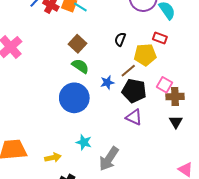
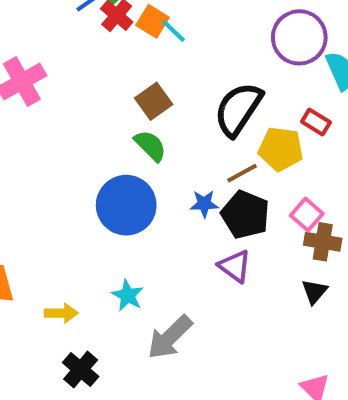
black semicircle: (120, 39) -> (238, 109), size x2.0
blue star: (107, 82) -> (204, 204), moved

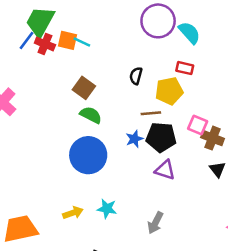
black semicircle: (238, 109) -> (136, 76), size x0.5
brown line: (242, 173) -> (151, 113), turned 42
brown cross: (323, 242) -> (213, 138), turned 30
yellow arrow: (61, 313) -> (73, 213), moved
gray arrow: (170, 337) -> (155, 223), moved, size x0.7

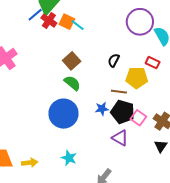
pink square: (198, 125) -> (138, 118), moved
yellow arrow: (73, 213) -> (30, 163), moved

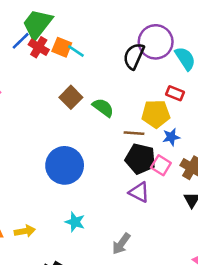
black semicircle: (114, 60) -> (134, 56), moved, size x1.5
green semicircle: (72, 83) -> (103, 108), moved
blue star: (102, 109) -> (171, 137), moved

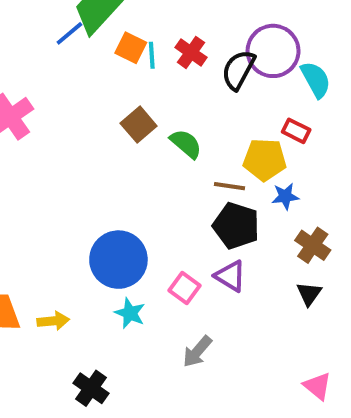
red cross: (39, 47) -> (191, 52), moved
cyan line: (76, 51) -> (152, 55), turned 48
blue circle: (65, 165) -> (118, 260), moved
pink square: (161, 165) -> (185, 288), moved

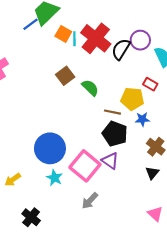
purple circle: (273, 51) -> (140, 40), size x0.7
red cross: (191, 52) -> (96, 38), size x1.8
pink square: (185, 288) -> (85, 166), size x1.8
yellow arrow: (53, 321) -> (13, 180), turned 147
pink triangle: (317, 386) -> (155, 214), moved

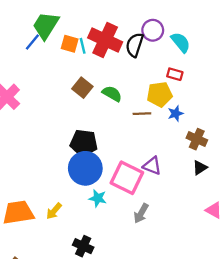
black pentagon: (115, 134) -> (84, 143), moved
black triangle: (152, 173) -> (200, 168), turned 32

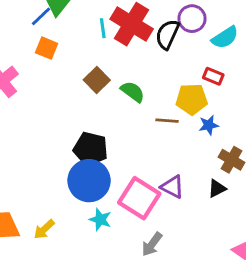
cyan semicircle: (181, 42) -> (225, 37), turned 90
orange square: (70, 44) -> (47, 48), moved
black triangle: (200, 168) -> (217, 188), moved

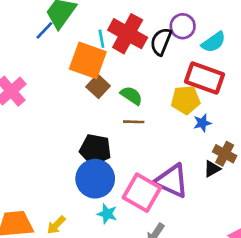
orange square: (47, 48) -> (88, 60), moved, size x1.8
red rectangle: (213, 76) -> (204, 78), size x2.0
brown line: (167, 121) -> (134, 122), moved
purple triangle: (172, 187) -> (172, 181), size x1.6
black triangle: (217, 188) -> (212, 169), moved

